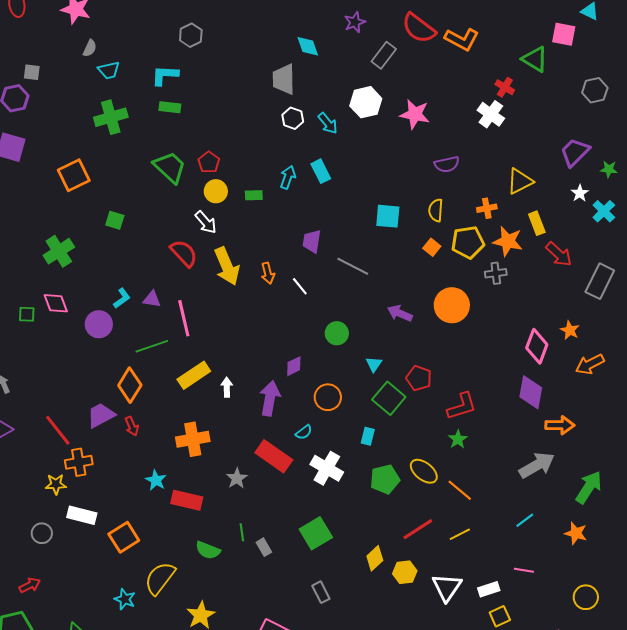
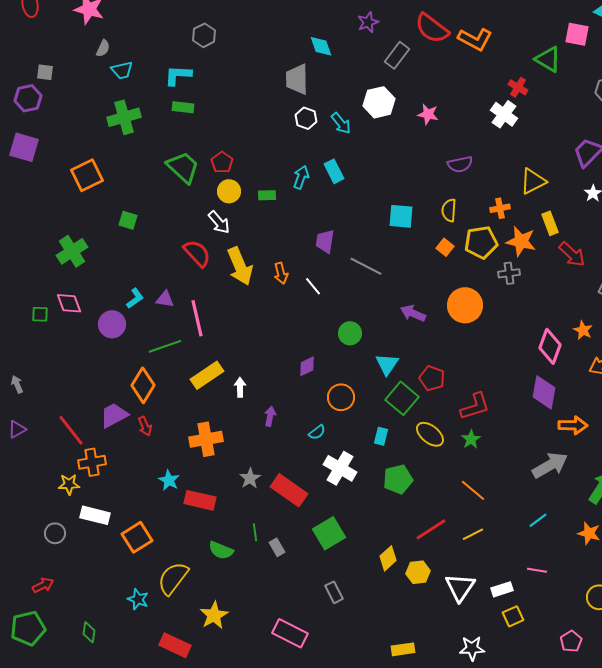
pink star: (415, 114) -> (428, 114), size x0.7
cyan triangle: (374, 364) -> (387, 364), size x1.4
purple arrow: (270, 398) -> (270, 416), moved, size x0.6
red rectangle: (274, 456) -> (289, 490), moved
yellow ellipse: (424, 471) -> (430, 434), moved

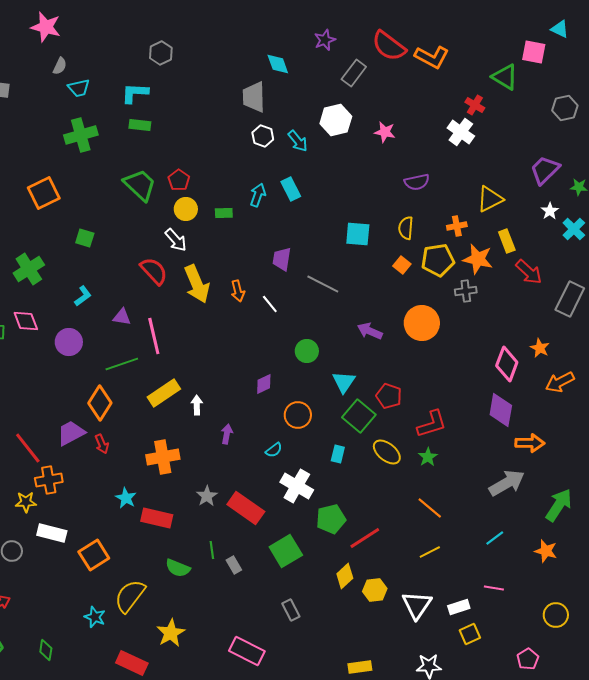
cyan L-shape: (135, 298) -> (83, 296), moved
green pentagon: (398, 479) -> (331, 519), moved
red line: (431, 529) -> (365, 538), moved

